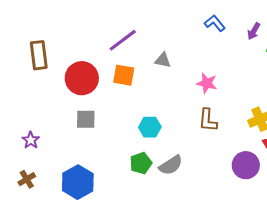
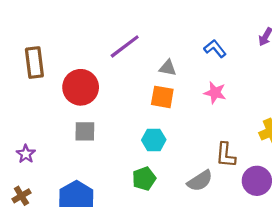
blue L-shape: (215, 23) -> (215, 49), moved
orange square: (124, 75) -> (162, 97), moved
brown L-shape: (208, 120) -> (226, 155), moved
gray semicircle: (171, 165) -> (200, 181), moved

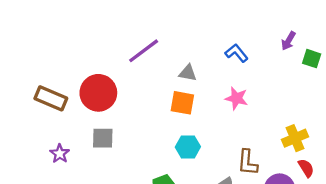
brown rectangle: (34, 63) -> (51, 98), moved, turned -60
cyan hexagon: (154, 140) -> (188, 147), moved
purple star: (26, 154) -> (60, 154), moved

